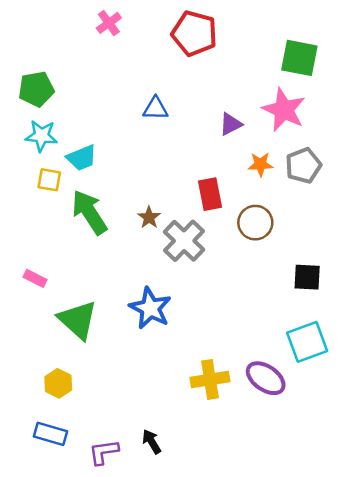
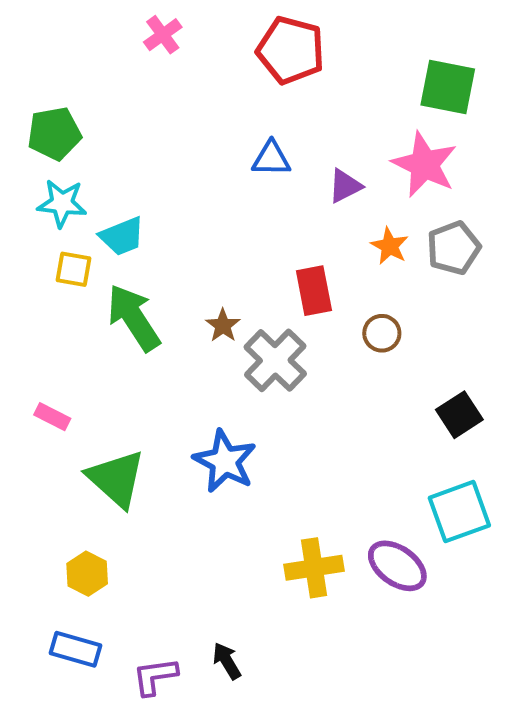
blue triangle: (155, 109) -> (271, 159), moved
orange star: (261, 164) -> (390, 246), turned 30
brown circle: (255, 223) -> (382, 333), size x0.7
black square: (307, 277) -> (459, 415), turned -36

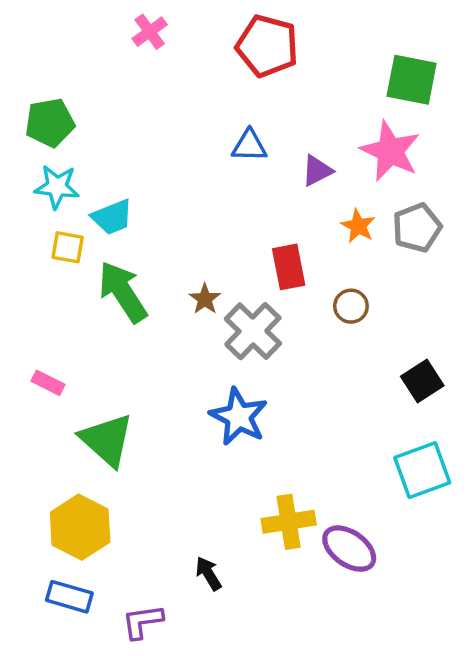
blue star: (225, 461) -> (239, 417), moved
purple ellipse: (397, 566) -> (349, 549), moved
yellow hexagon: (87, 574) -> (80, 527), size x1.6
black arrow: (227, 661) -> (208, 573), moved

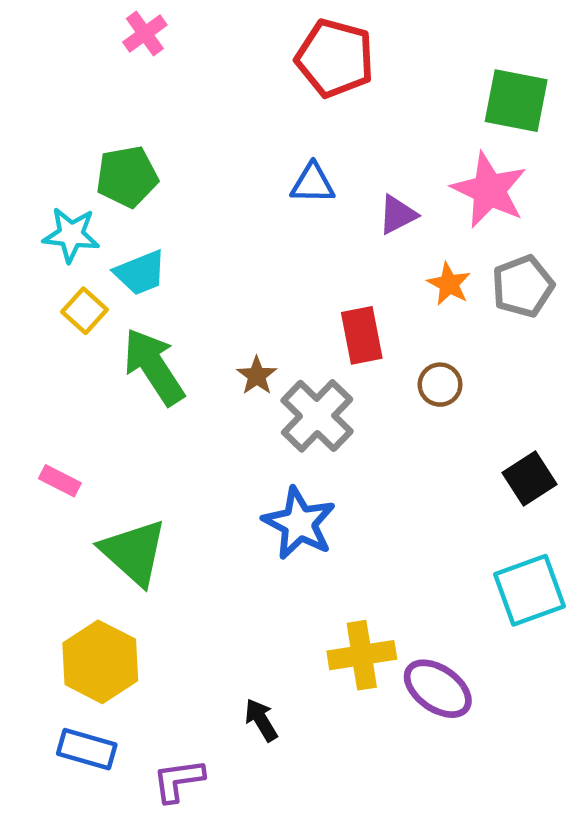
pink cross: (150, 32) -> (145, 34), moved
green pentagon: (50, 123) -> (127, 177), moved
yellow square: (68, 247) -> (84, 311), turned 32

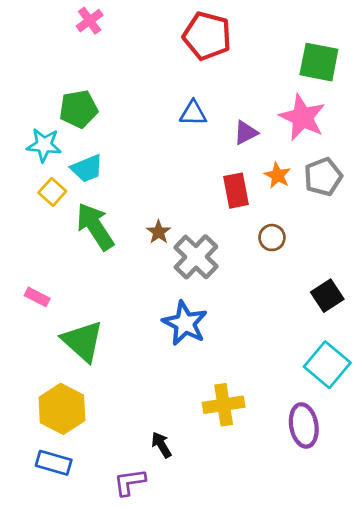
red rectangle: (362, 335) -> (236, 191), moved
cyan square: (529, 590) -> (327, 365), turned -30
purple ellipse: (438, 689) -> (304, 425), moved, turned 45
purple L-shape: (178, 780) -> (130, 482), moved

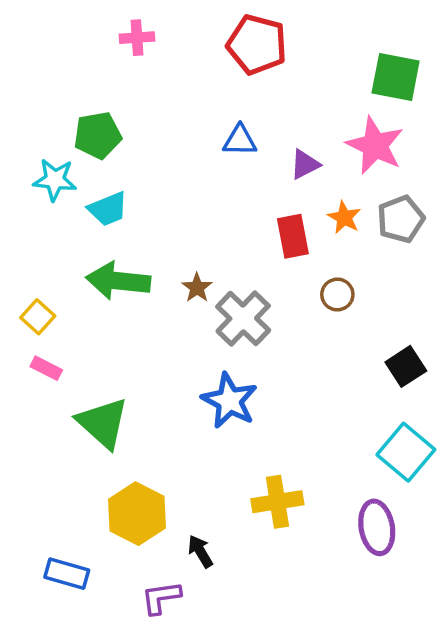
pink cross: (90, 21) -> (137, 38), moved, turned 32
yellow square: (52, 192) -> (38, 317), moved
green arrow: (95, 227) -> (118, 281), turned -51
yellow hexagon: (62, 409) -> (137, 514), moved

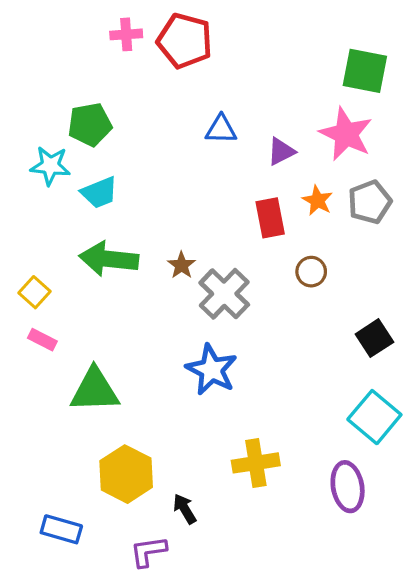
red pentagon: (257, 44) -> (185, 41), moved
green triangle: (103, 423) -> (95, 390), turned -44

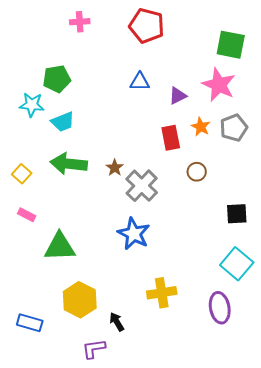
red pentagon: (185, 41) -> (147, 26), moved
yellow square: (34, 292) -> (22, 174), moved
black square: (374, 338) -> (237, 214), turned 30
blue rectangle: (61, 529) -> (30, 323), moved

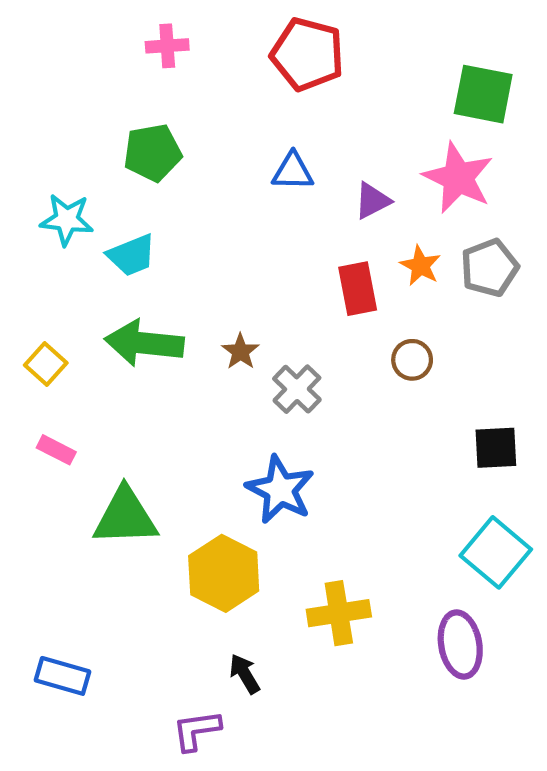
green pentagon: (57, 79) -> (153, 153), moved
gray cross: (142, 186) -> (297, 389), size x0.7
yellow hexagon: (80, 300) -> (224, 573), moved

